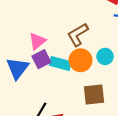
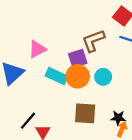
brown L-shape: (78, 35) -> (93, 41), moved
purple square: (41, 59) -> (78, 59), moved

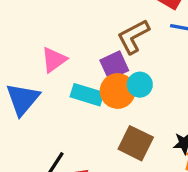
cyan circle: (103, 77) -> (140, 85), moved
brown square: (85, 113) -> (136, 143), turned 30

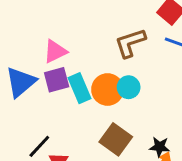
purple square: (114, 65) -> (57, 80), moved
cyan rectangle: (87, 95) -> (79, 88), turned 40

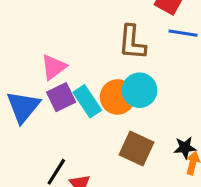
brown L-shape: (130, 43) -> (132, 42), turned -56
cyan circle: (129, 87) -> (140, 90), size x1.4

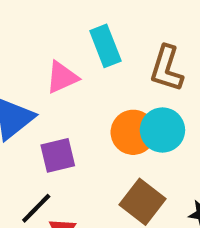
purple square: (61, 97) -> (58, 155), moved
cyan rectangle: (87, 101) -> (105, 46), moved

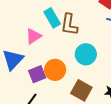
brown L-shape: (167, 69) -> (69, 25), moved
orange circle: (133, 132) -> (55, 70), moved

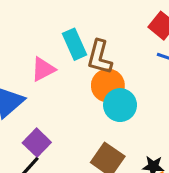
orange circle: (55, 70) -> (108, 86), moved
purple square: (37, 74) -> (37, 143), moved, turned -30

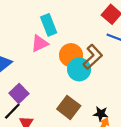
brown L-shape: (100, 57) -> (93, 57), moved, turned -150
pink triangle: (43, 69) -> (40, 43), moved

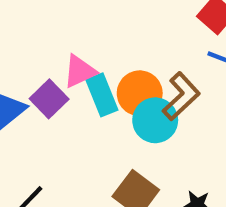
cyan rectangle: (49, 25) -> (102, 95), moved
purple square: (19, 93) -> (49, 99), moved

